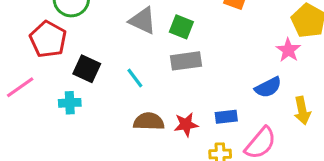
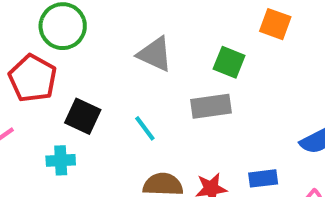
green square: (181, 27) -> (229, 62), moved

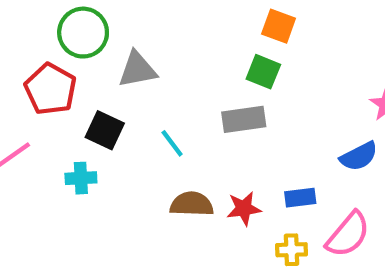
orange square: (275, 24) -> (279, 26), moved
gray triangle: (155, 54) -> (137, 69), moved, turned -36

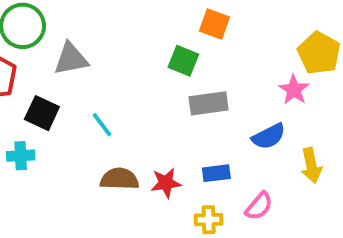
orange square: (279, 26) -> (214, 24), moved
gray rectangle: (244, 119) -> (209, 103), moved
pink semicircle: (348, 235) -> (259, 206), size x0.7

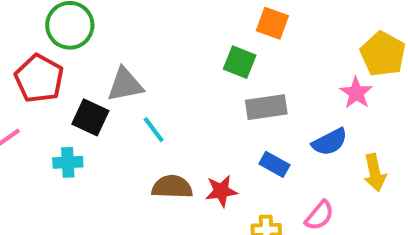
gray triangle: (71, 59) -> (125, 85), moved
blue rectangle: (216, 173) -> (274, 164), moved, turned 36

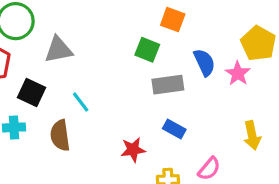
gray triangle: (125, 85) -> (58, 50), moved
blue semicircle: (330, 142) -> (204, 62), moved, turned -88
brown semicircle: (172, 187) -> (60, 135), moved, turned -100

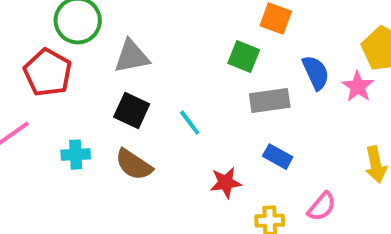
black square: (31, 93) -> (132, 111), moved
cyan line: (81, 102) -> (190, 123), moved
brown semicircle: (60, 135) -> (134, 165), turned -48

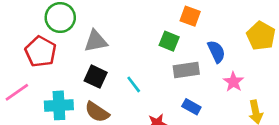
pink star: (358, 87) -> (233, 82), moved
cyan cross: (76, 155) -> (59, 105), size x1.5

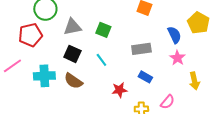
green square: (169, 41) -> (103, 30), moved
red pentagon: (41, 52) -> (30, 35), turned 30
blue semicircle: (216, 52) -> (174, 35), moved

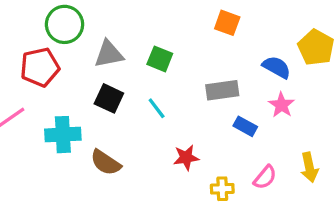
blue semicircle: (174, 35) -> (277, 67), turned -36
blue rectangle: (145, 77) -> (245, 126), moved
brown semicircle: (73, 81) -> (106, 162), moved
yellow arrow: (194, 81) -> (309, 167), moved

